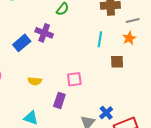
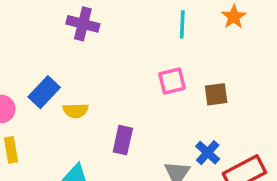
blue rectangle: (22, 43) -> (44, 92), moved
brown square: (117, 62) -> (216, 94), moved
pink square: (74, 79) -> (172, 81), moved

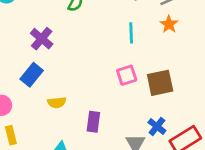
purple cross: (83, 24) -> (42, 39), moved, turned 30
blue rectangle: (44, 92) -> (32, 75), moved
brown square: (216, 94) -> (160, 83), size x1.5

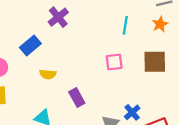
purple cross: (42, 39) -> (58, 17), moved
brown square: (160, 83) -> (155, 62), moved
purple rectangle: (93, 122) -> (77, 97), turned -48

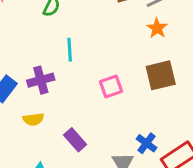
purple cross: (58, 17) -> (41, 80), moved, turned 36
cyan line: (125, 25) -> (70, 50), moved

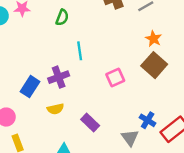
orange star: (157, 28) -> (153, 39), moved
brown square: (161, 75) -> (154, 65), turned -30

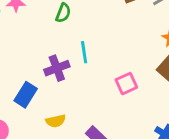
purple cross: (59, 77) -> (57, 68), moved

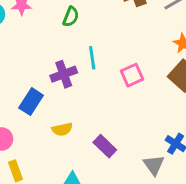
pink square: (126, 84) -> (132, 75), moved

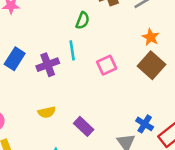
green semicircle: (71, 17) -> (83, 20), moved
blue rectangle: (31, 102) -> (15, 59), moved

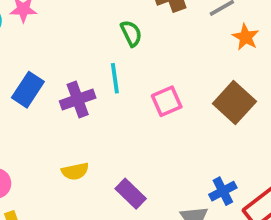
green semicircle: (83, 20) -> (131, 33), turned -48
orange star: (151, 37) -> (246, 37), moved
blue cross: (145, 124) -> (223, 191), turned 30

